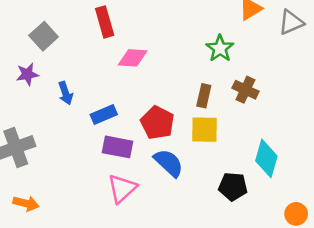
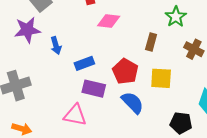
purple star: (27, 74) -> (27, 30), size x1.5
brown rectangle: (204, 96) -> (151, 42), moved
pink triangle: (122, 189) -> (75, 115), moved, turned 50

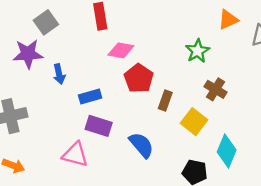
brown rectangle: (151, 42) -> (165, 100), moved
red pentagon: (125, 71) -> (139, 78), moved
yellow square: (161, 78) -> (194, 122), moved, turned 30

